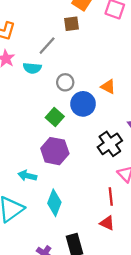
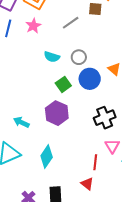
cyan semicircle: (32, 68) -> (52, 57), moved
cyan arrow: (27, 176) -> (21, 122), moved

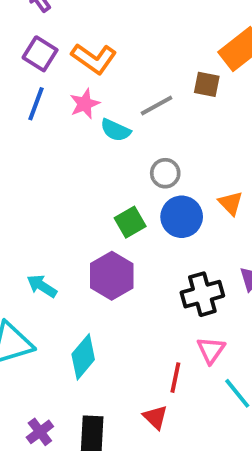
cyan semicircle: (52, 57) -> (116, 130), moved

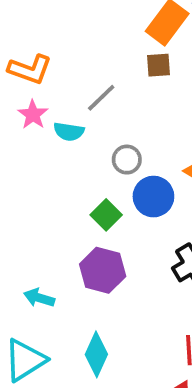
brown square: (207, 84) -> (158, 65), moved

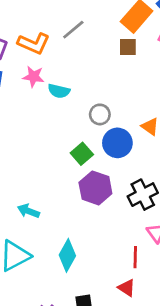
gray line: (101, 98) -> (73, 30), moved
pink star: (33, 115) -> (33, 77), turned -30
purple hexagon: (103, 270) -> (95, 188), moved

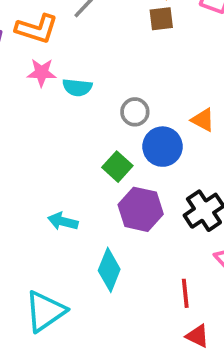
cyan arrow: (29, 211) -> (63, 221), moved
cyan diamond: (67, 255) -> (109, 270), moved
red line: (135, 257) -> (185, 293), moved

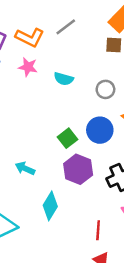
cyan semicircle: (77, 87) -> (64, 79), moved
gray circle: (135, 112) -> (105, 89), moved

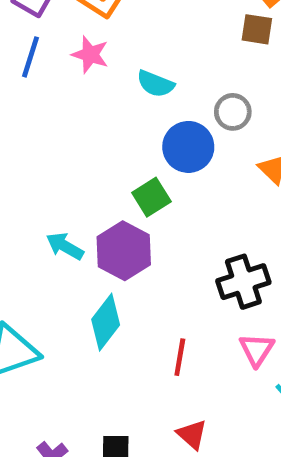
blue circle: (100, 130) -> (188, 147), moved
purple hexagon: (78, 169) -> (124, 251), moved
red line: (98, 230) -> (180, 357), moved

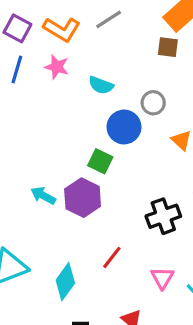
green square: (151, 197) -> (100, 161), turned -30
cyan diamond: (106, 322) -> (65, 282), moved
pink triangle: (257, 350) -> (162, 278), moved
red line: (180, 357) -> (112, 257), moved, turned 30

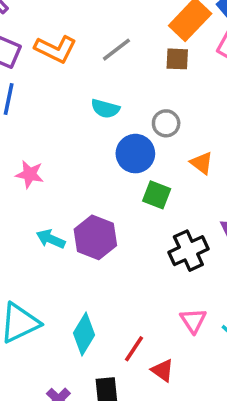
gray line: (109, 19) -> (116, 50), moved
pink star: (57, 67) -> (30, 174), moved
green square: (100, 161) -> (157, 195), moved
red line: (112, 257) -> (134, 349), moved

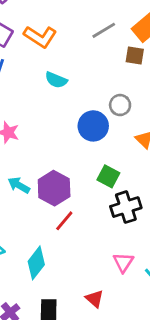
gray line: (116, 50) -> (104, 30), moved
cyan semicircle: (105, 109) -> (56, 80), moved
green square: (157, 195) -> (108, 176), moved
red line: (134, 349) -> (64, 221), moved

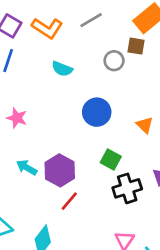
gray line: (104, 30) -> (91, 20), moved
gray circle: (120, 105) -> (114, 61), moved

